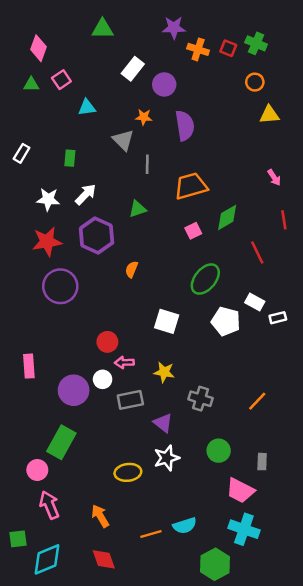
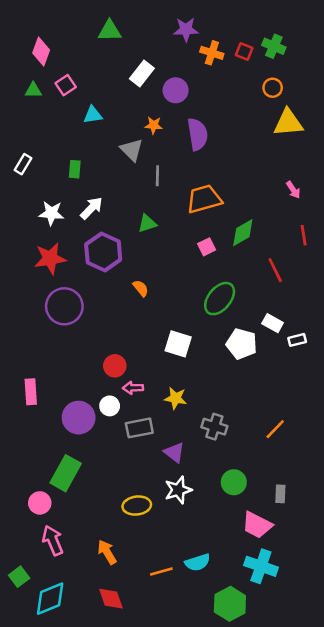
yellow triangle: (269, 115) -> (288, 123), size x1.4
orange semicircle: (132, 269) -> (141, 288), turned 119
green square: (18, 539) -> (19, 577), turned -30

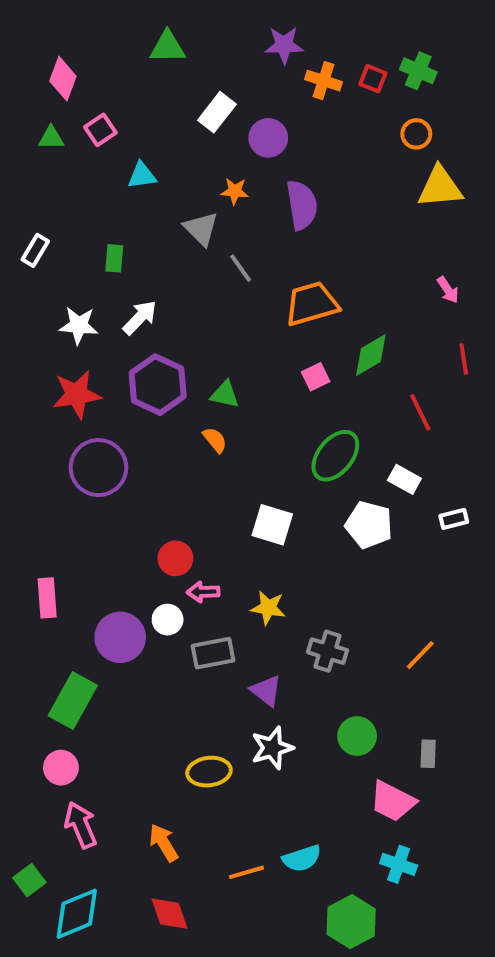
gray line: (157, 176) -> (241, 268), turned -36
green triangle: (147, 224) -> (225, 394), moved, turned 30
white rectangle: (273, 323) -> (404, 479), moved
green rectangle: (66, 473) -> (73, 700), moved
cyan cross: (261, 566) -> (399, 864), size x0.7

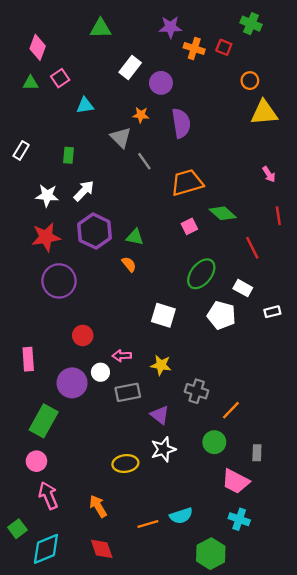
green cross: (418, 71) -> (251, 24), moved
green diamond: (371, 355) -> (223, 213), turned 72
red circle: (175, 558) -> (83, 335), moved
orange line: (420, 655) -> (231, 410), moved

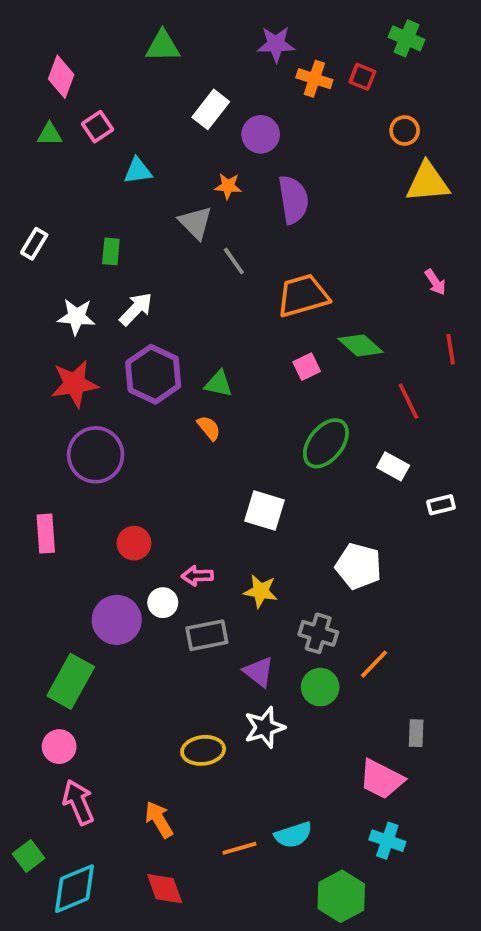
white pentagon: (221, 315) -> (359, 566), moved
pink rectangle: (28, 359) -> (46, 534), moved
green circle: (214, 442) -> (320, 687), moved

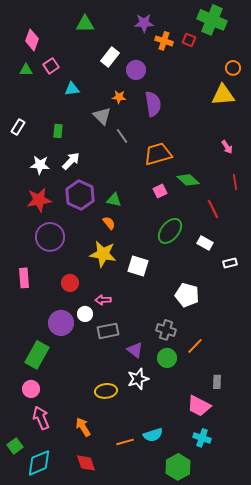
green cross: (407, 38) -> (212, 20), size x1.6
orange circle: (405, 131) -> (233, 68), moved
yellow star: (261, 591) -> (103, 254), moved, size x1.5

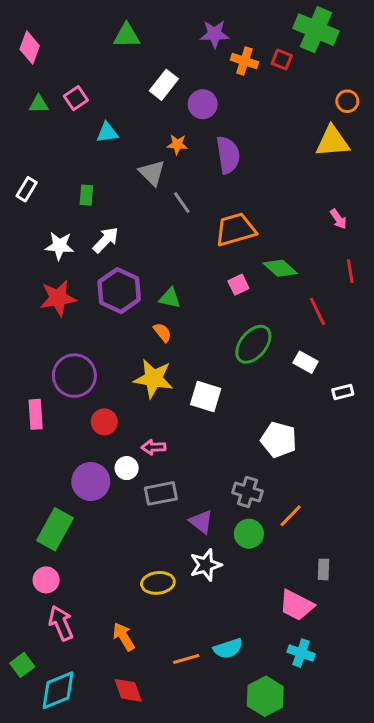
pink diamond: (32, 40) -> (30, 48), moved
purple circle: (50, 237) -> (74, 376), moved

